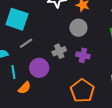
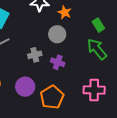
purple circle: (39, 68) -> (25, 87), moved

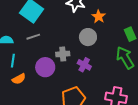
purple circle: (25, 87) -> (45, 67), moved

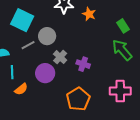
gray circle: (88, 37) -> (47, 36), moved
gray cross: (63, 54) -> (60, 57), turned -32

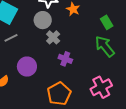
gray circle: (47, 36) -> (43, 20), moved
gray cross: (60, 57) -> (53, 37), moved
pink cross: (120, 91) -> (101, 87), turned -30

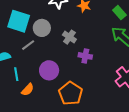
gray circle: (43, 20) -> (42, 28), moved
orange pentagon: (59, 94) -> (71, 93), moved

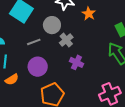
gray circle: (42, 28) -> (52, 25), moved
gray line: (28, 45) -> (34, 42), moved

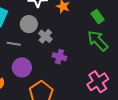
gray line: (34, 42) -> (14, 44), turned 40

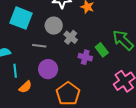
green rectangle: (98, 17) -> (102, 50), moved

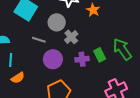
purple cross: (85, 57) -> (82, 59), turned -32
purple circle: (48, 69) -> (53, 59), moved

